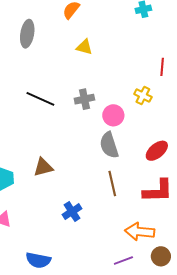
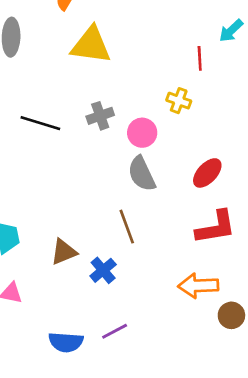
yellow triangle: (84, 47) -> (91, 45), size x1.8
brown triangle: (43, 167) -> (64, 252), moved
brown line: (112, 183) -> (127, 227), moved
purple line: (123, 261) -> (115, 331), moved

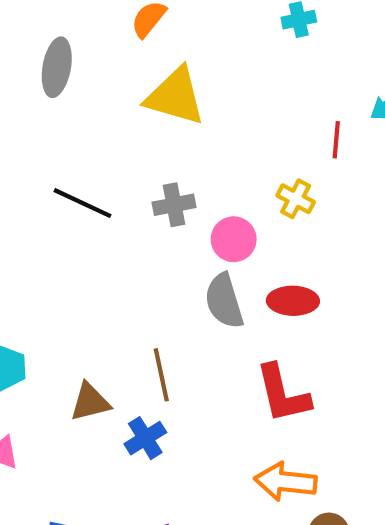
red ellipse: (207, 173) -> (293, 301), moved, turned 40
brown line: (127, 227) -> (161, 375), moved
red L-shape: (216, 227) -> (283, 394), moved, turned 78

